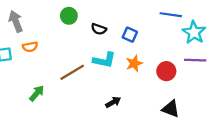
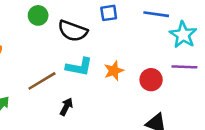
black semicircle: (99, 29) -> (73, 31), size x1.6
blue square: (130, 35) -> (109, 13), moved, turned -32
black arrow: (113, 102) -> (66, 107), moved, turned -32

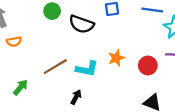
cyan L-shape: (79, 67) -> (87, 69), moved
black arrow: (66, 107) -> (76, 97), moved

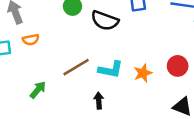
orange star: (116, 58) -> (143, 73), moved
black arrow: (76, 97) -> (99, 101), turned -32

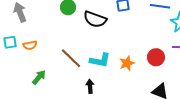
orange semicircle: (31, 40) -> (30, 45), moved
brown line: (76, 67) -> (71, 58), turned 75

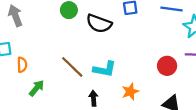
orange semicircle: (30, 45) -> (22, 65), moved, turned -80
orange star: (127, 63) -> (130, 91), moved

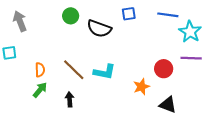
orange semicircle: (22, 65) -> (40, 70), moved
orange star: (130, 91) -> (141, 87), moved
black arrow: (93, 98) -> (70, 99), moved

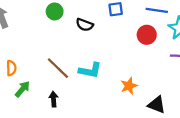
black semicircle: (99, 29) -> (85, 25), size x0.7
red circle: (164, 69) -> (147, 35), moved
orange semicircle: (40, 70) -> (11, 68), moved

